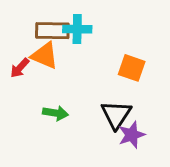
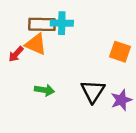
orange square: (132, 68) -> (120, 52), moved
purple star: (132, 135) -> (121, 100), moved

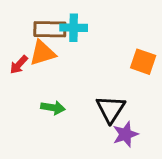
orange triangle: (36, 44) -> (43, 53), turned -40
purple star: (121, 100) -> (125, 134), moved

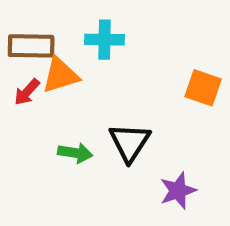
brown rectangle: (50, 29) -> (31, 46), moved
black triangle: (111, 109) -> (130, 142), moved

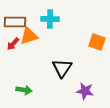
green arrow: (75, 153) -> (24, 90), moved
purple star: (178, 191) -> (85, 91), turned 30

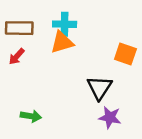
orange triangle: (29, 36) -> (62, 42), moved
black triangle: (62, 68) -> (99, 88), moved

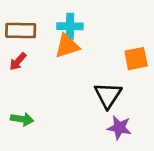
orange square: (125, 54) -> (136, 59), turned -30
green arrow: (31, 116) -> (22, 119), moved

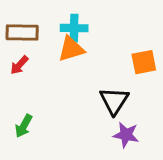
green arrow: (22, 119) -> (24, 126), turned 110

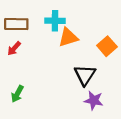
orange triangle: (71, 49) -> (68, 37), moved
orange square: (144, 62) -> (107, 46), turned -30

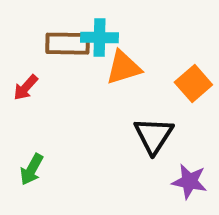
brown rectangle: (16, 24) -> (68, 44), moved
purple star: (94, 100) -> (189, 181), moved

